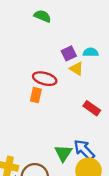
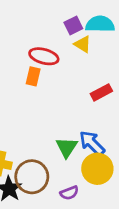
cyan semicircle: (91, 52) -> (100, 24), size x1.5
red rectangle: (92, 108) -> (101, 92), turned -63

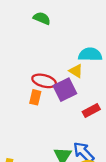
purple square: (73, 25) -> (65, 90), moved, size x1.5

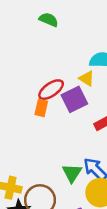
red ellipse: (44, 81) -> (51, 90), turned -50

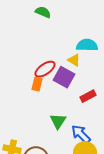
purple square: (74, 99) -> (64, 77), turned -35
green triangle: (72, 173) -> (58, 121), moved

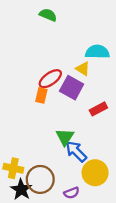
blue arrow: (81, 134) -> (76, 151), moved

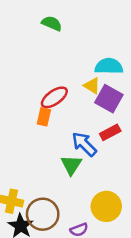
purple square: (72, 88) -> (109, 99), moved
blue arrow: (76, 151) -> (84, 144), moved

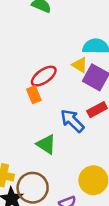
orange rectangle: (44, 117) -> (34, 95), turned -35
green triangle: (71, 165) -> (46, 144), moved, turned -30

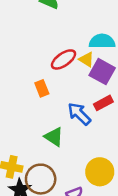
red ellipse: (44, 76) -> (64, 59), moved

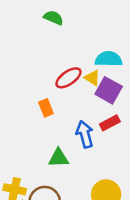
blue arrow: (79, 114) -> (85, 134), turned 30
green triangle: (54, 137) -> (58, 158), turned -35

